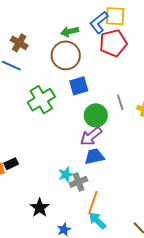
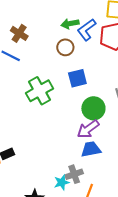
blue L-shape: (99, 23) -> (87, 30), moved
brown circle: (66, 55) -> (65, 47), size x0.6
cyan star: (66, 174) -> (62, 182), moved

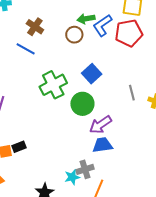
brown circle: (65, 47) -> (74, 35), moved
blue square: (77, 78) -> (92, 74), turned -30
green circle: (93, 108) -> (82, 104), moved

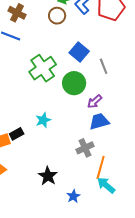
gray line: (132, 93) -> (104, 66), moved
purple arrow: (101, 125) -> (95, 102), size x0.7
cyan star: (72, 177) -> (43, 120), moved

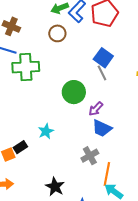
brown circle: (57, 16) -> (57, 33), moved
blue square: (79, 52) -> (103, 58), moved
green cross: (43, 68) -> (26, 67), moved, turned 36
blue trapezoid: (99, 121) -> (102, 128), turned -135

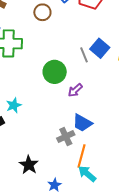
blue square: (103, 58) -> (100, 48), moved
blue trapezoid: (102, 128) -> (82, 123), moved
cyan star: (46, 131) -> (14, 105), moved

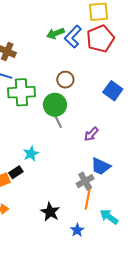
brown circle: (42, 12) -> (65, 80), moved
gray line: (84, 55) -> (58, 121), moved
green circle: (55, 72) -> (55, 105), moved
orange line: (82, 156) -> (88, 198), moved

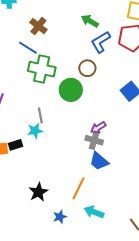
green arrow: (55, 33) -> (90, 21), turned 36
blue L-shape: (73, 37) -> (101, 42), moved
gray line: (58, 121) -> (40, 115), moved
gray cross: (85, 181) -> (94, 140), moved, turned 30
cyan arrow: (109, 217) -> (94, 212), turned -30

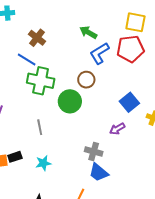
purple arrow: (98, 128) -> (117, 129), moved
cyan star: (35, 131) -> (43, 163), moved

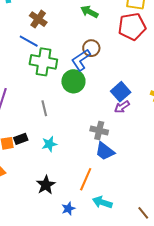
blue L-shape: (99, 53) -> (81, 60), moved
brown circle: (86, 80) -> (91, 48), moved
blue square: (129, 102) -> (121, 92), moved

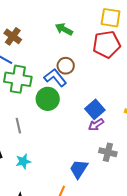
blue L-shape: (81, 60) -> (55, 78), turned 85
gray cross: (99, 131) -> (108, 152), moved
blue trapezoid: (105, 151) -> (79, 169), turned 85

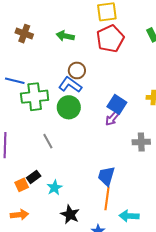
brown cross: (13, 36) -> (24, 34), moved
purple arrow: (96, 125) -> (112, 118), moved
cyan star: (23, 161) -> (55, 188), moved
blue trapezoid: (79, 169) -> (106, 176), moved

